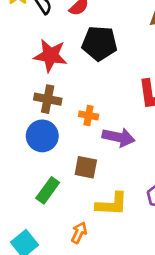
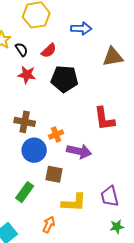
red star: (50, 55) -> (27, 75), moved, size x0.7
orange cross: (89, 115) -> (56, 134), turned -32
blue circle: (42, 136) -> (34, 150), moved

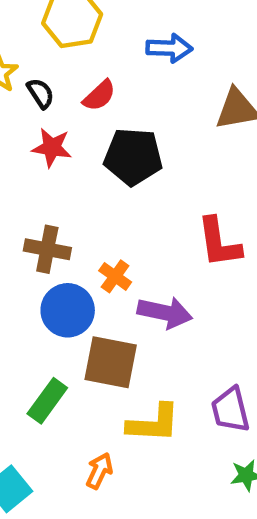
orange cross: (56, 134) -> (115, 276), turned -32
brown square: (54, 174) -> (111, 362), size x1.4

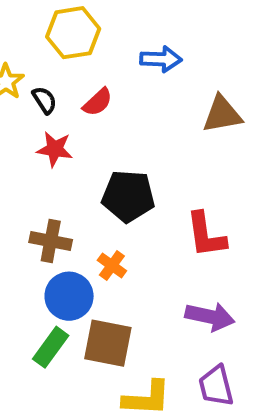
black pentagon: (133, 157) -> (128, 196), moved
purple arrow: (165, 313) -> (210, 317), moved
green rectangle: (47, 401) -> (51, 347), moved

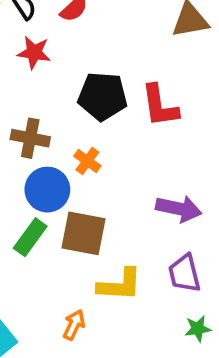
red L-shape: (206, 235) -> (160, 106), moved

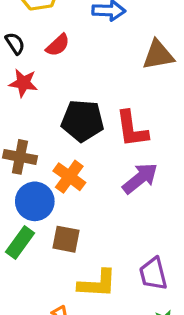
orange cross: (87, 161) -> (69, 177), size x1.4
purple arrow: (179, 209) -> (140, 178), moved, turned -51
brown square: (84, 233) -> (66, 239), size x0.7

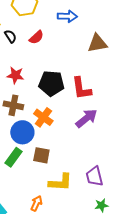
red star: (23, 83) -> (15, 75), moved

